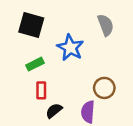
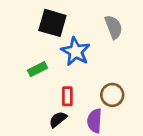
black square: (31, 25) -> (52, 23), moved
red rectangle: (41, 90) -> (67, 96), moved

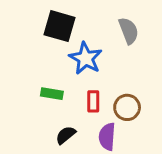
green rectangle: (38, 69) -> (52, 94), moved, turned 36
red rectangle: (67, 96) -> (93, 101), moved

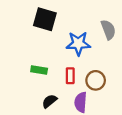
gray semicircle: (129, 31) -> (108, 30), moved
blue star: (86, 58) -> (78, 43), moved, turned -30

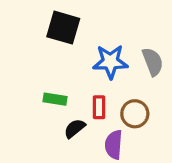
gray semicircle: (108, 30) -> (153, 62), moved
black semicircle: (49, 101) -> (75, 128), moved

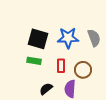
black square: (63, 28) -> (38, 39), moved
black semicircle: (75, 128) -> (46, 89), moved

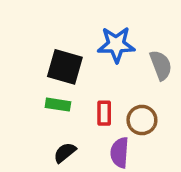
blue star: (68, 38) -> (116, 45), moved
black semicircle: (46, 89) -> (65, 153), moved

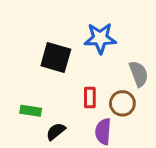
gray semicircle: (161, 65) -> (139, 74), moved
green rectangle: (58, 105) -> (31, 111), moved

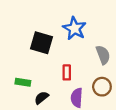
blue star: (100, 38) -> (74, 28), turned 30
brown circle: (122, 103) -> (102, 87), moved

